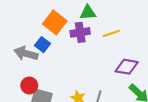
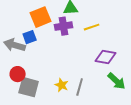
orange square: (55, 22) -> (41, 17), turned 30
blue square: (43, 45) -> (30, 37), turned 32

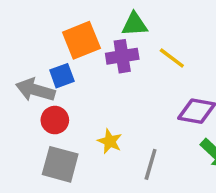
yellow line: (92, 27) -> (172, 58), turned 56
red circle: (18, 74) -> (55, 120), moved
yellow star: (62, 85) -> (110, 141), moved

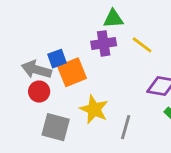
orange square: (81, 40) -> (72, 72), moved
red circle: (55, 120) -> (39, 92), moved
yellow star: (110, 141) -> (94, 109), size x1.5

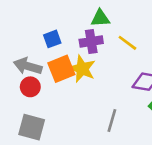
blue square: (57, 59) -> (52, 39), moved
yellow star: (94, 109) -> (82, 69), moved
gray square: (56, 127) -> (32, 127), moved

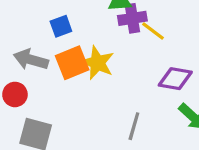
purple cross: (91, 41) -> (132, 18), moved
red circle: (30, 87) -> (15, 94), moved

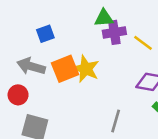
blue square: (61, 26) -> (45, 34), moved
yellow line: (153, 31) -> (143, 43), moved

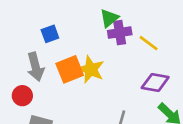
green triangle: (104, 18) -> (109, 18), turned -36
gray arrow: (31, 66) -> (35, 67), turned -120

